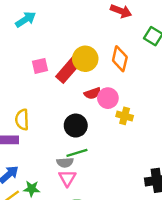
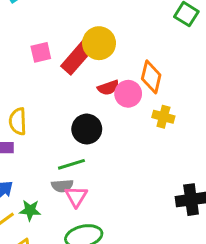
orange diamond: (120, 59) -> (151, 77), moved
yellow cross: (125, 116) -> (163, 117), moved
green line: (77, 153) -> (71, 164), moved
gray semicircle: (65, 162) -> (62, 186), moved

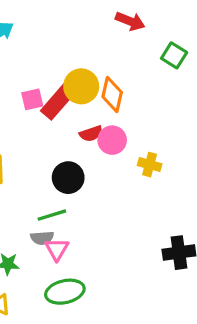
pink square: (41, 52) -> (32, 99), moved
orange diamond: (151, 77) -> (112, 94), moved

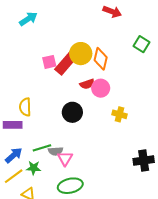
green square: (174, 55) -> (142, 44), moved
yellow cross: (150, 165) -> (120, 114), moved
green line: (52, 215) -> (42, 148), moved

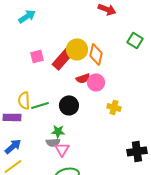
pink square: (49, 62) -> (37, 56), moved
green line: (42, 148) -> (40, 105), moved
green star: (34, 168) -> (58, 131), moved

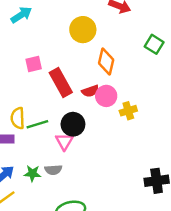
yellow circle: (77, 49) -> (83, 30), moved
red rectangle: (63, 58) -> (61, 82), moved, turned -70
yellow cross: (114, 107) -> (128, 111), moved, turned -32
green star: (58, 131) -> (32, 173), moved
pink triangle: (62, 149) -> (64, 141), moved

